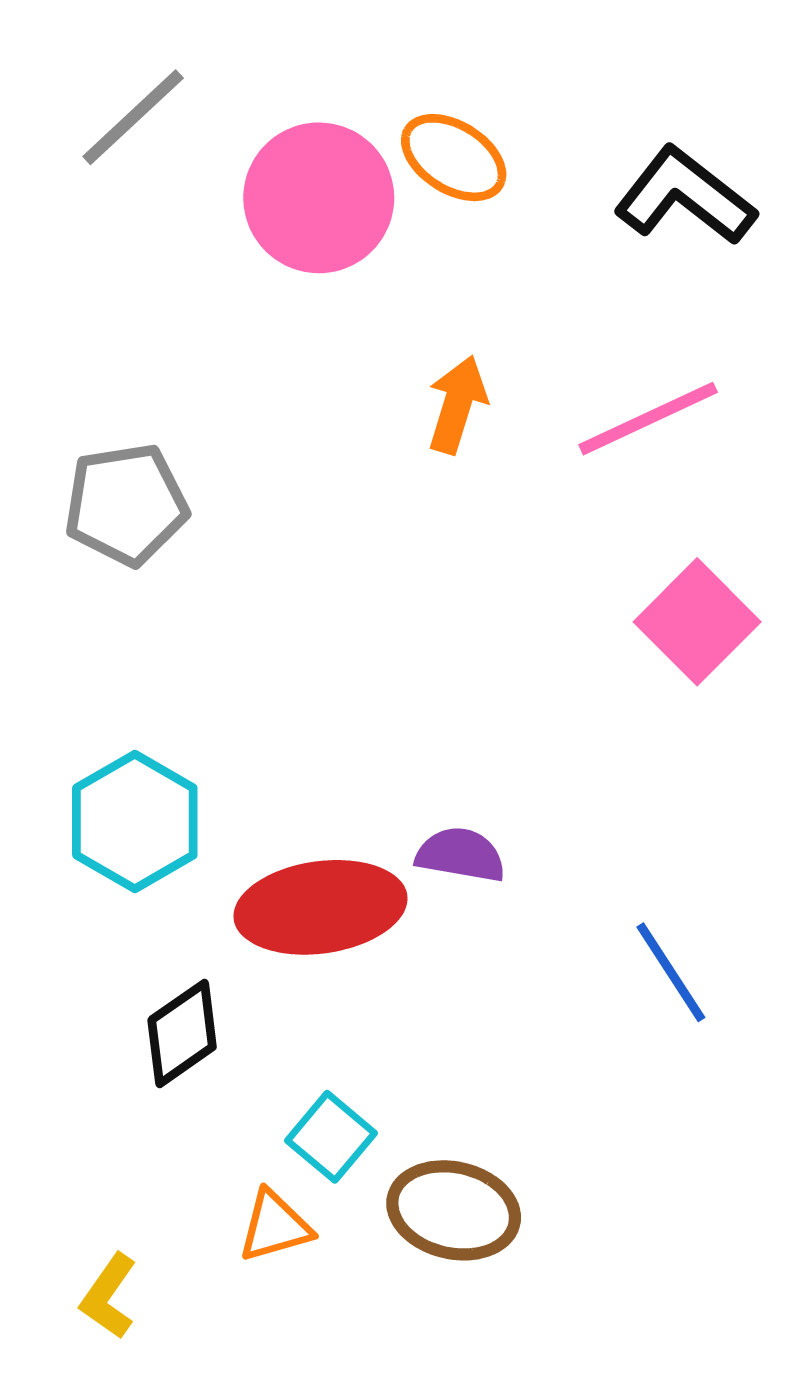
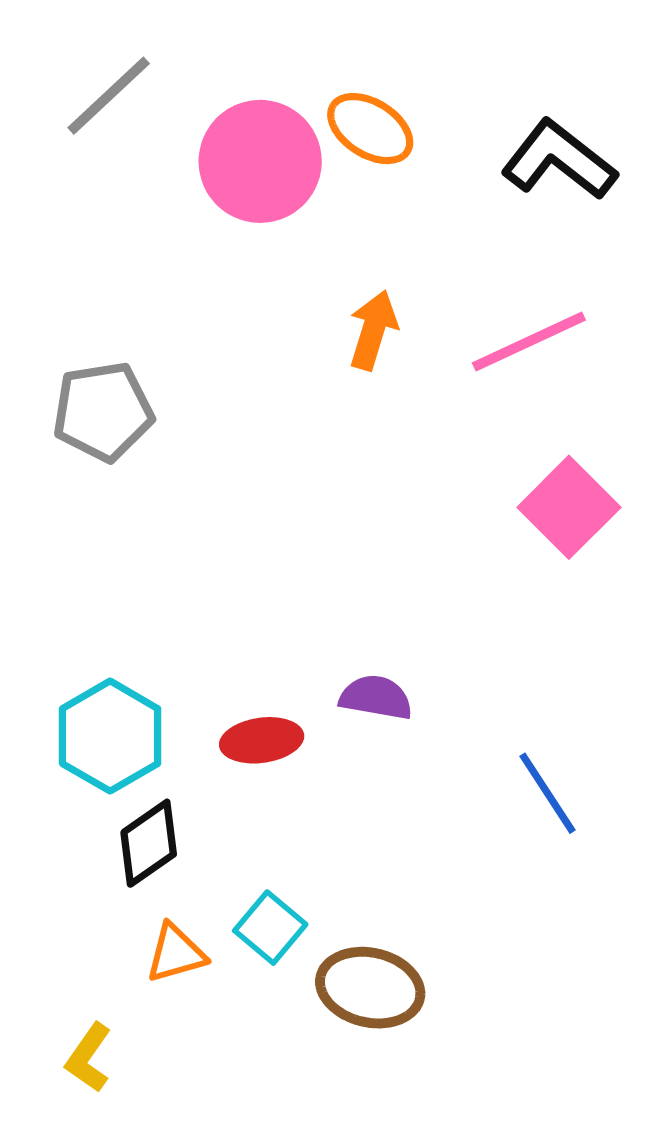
cyan hexagon: (135, 822) -> (110, 736), moved
red ellipse: (320, 907) -> (262, 740), size x0.6
orange triangle: (275, 1226) -> (176, 953), moved

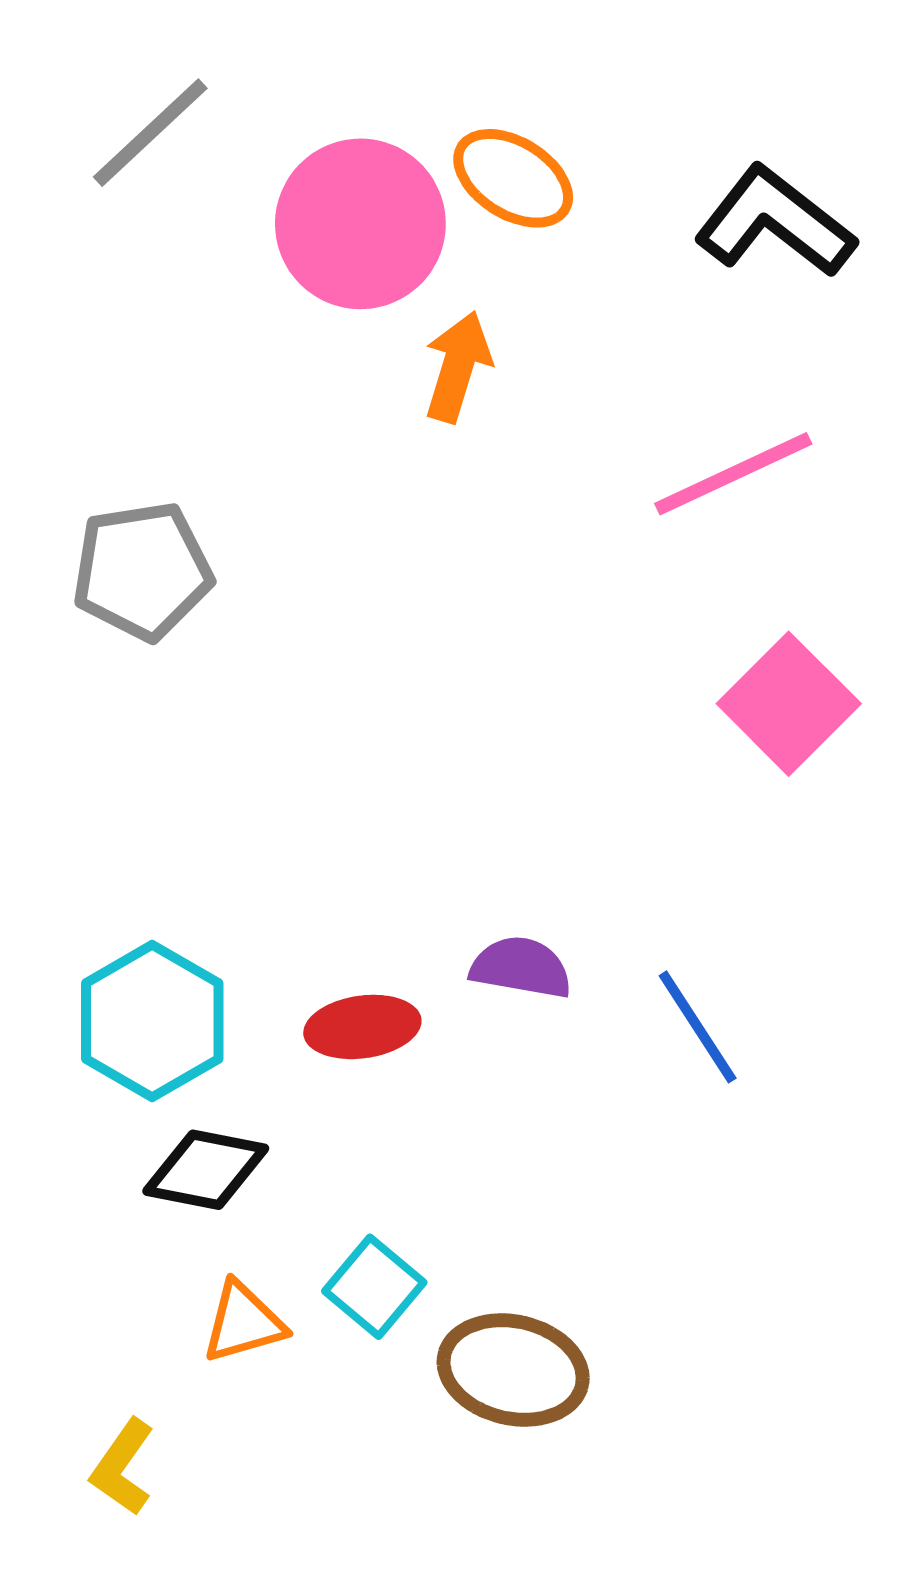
orange arrow: (373, 330) -> (458, 367), moved
blue line: (547, 793) -> (698, 1027), moved
black diamond: (149, 843) -> (206, 1170), turned 46

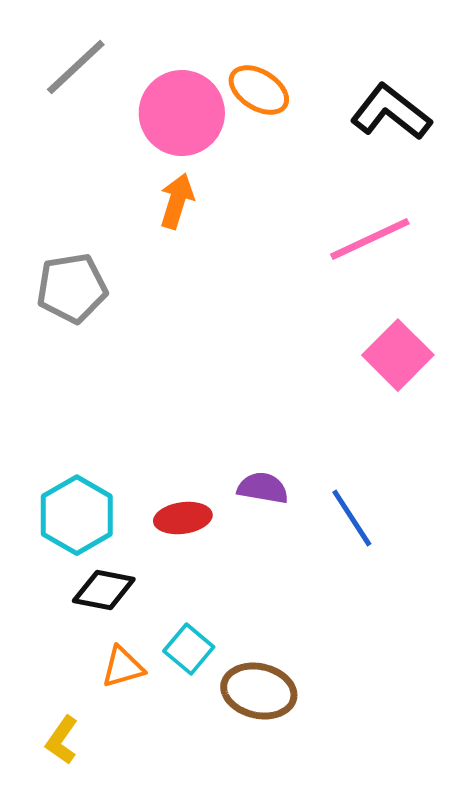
orange arrow: (458, 367) -> (177, 201), moved

